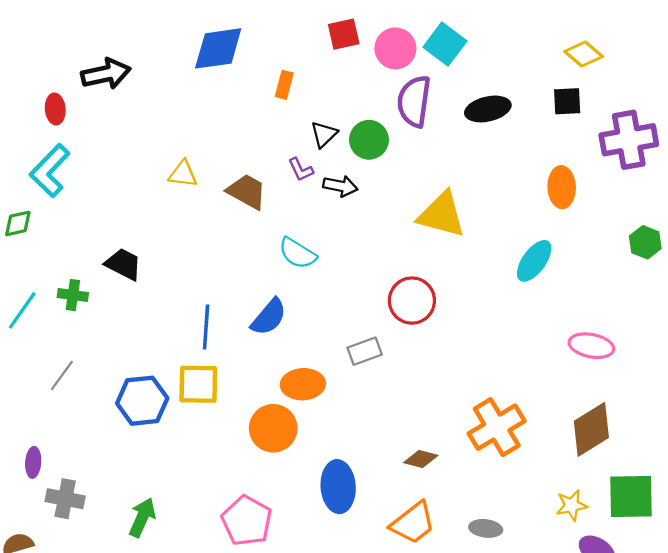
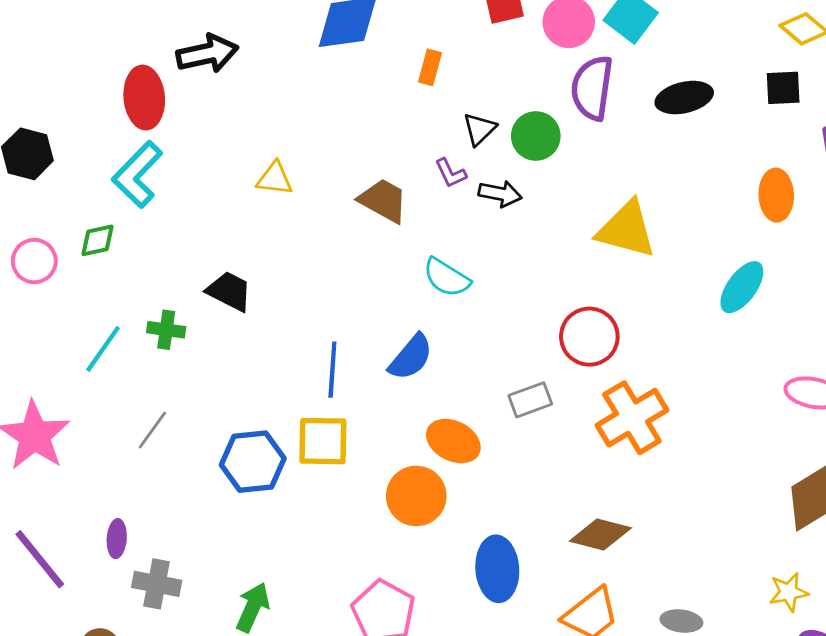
red ellipse: (55, 109) -> (144, 98), size x1.6
yellow triangle: (183, 174) -> (275, 179), moved
orange ellipse: (303, 384) -> (453, 441), turned 30
orange cross: (497, 427) -> (632, 418), moved
brown diamond: (421, 459) -> (600, 534), size x1.4

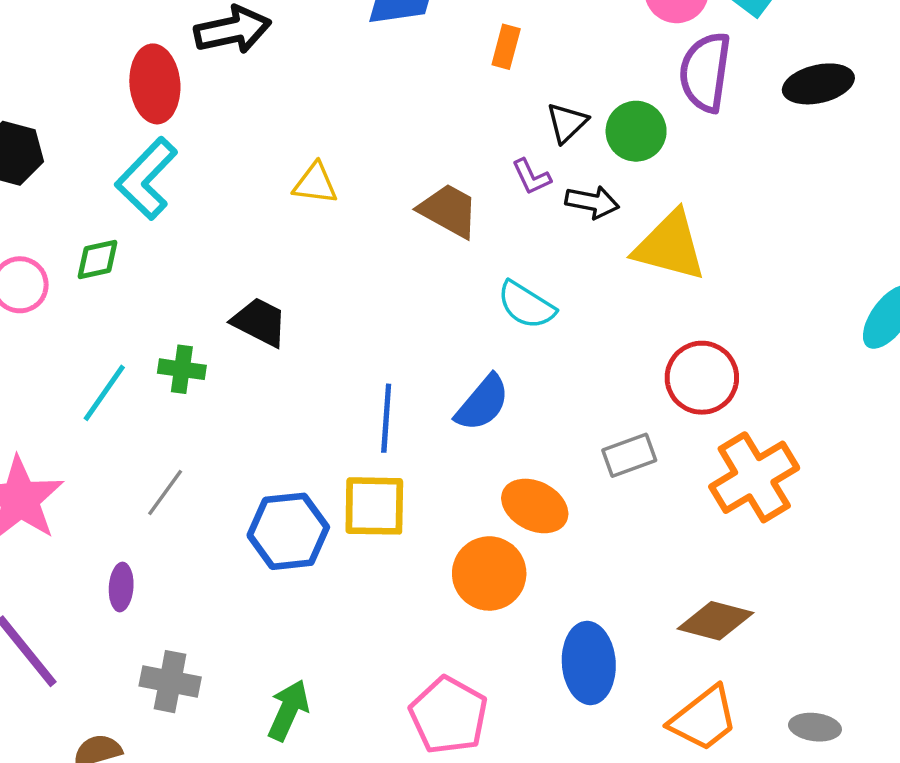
yellow triangle: (626, 229) -> (670, 246), moved
purple ellipse: (117, 539) -> (121, 587), moved

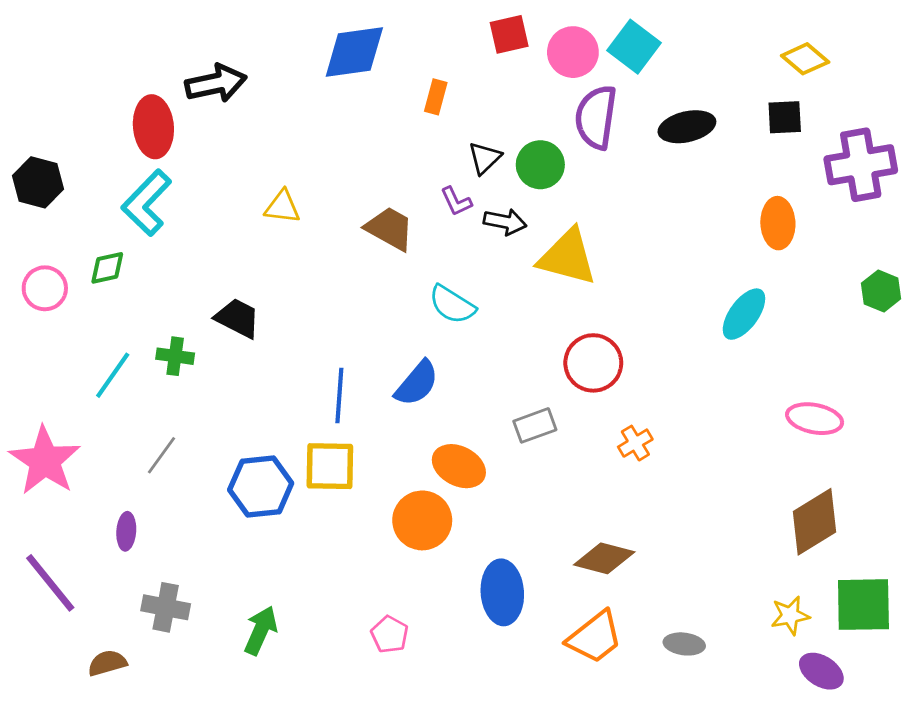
orange cross: (754, 477) -> (635, 443), size x0.5
pink pentagon: (449, 715) -> (390, 634), size x0.6

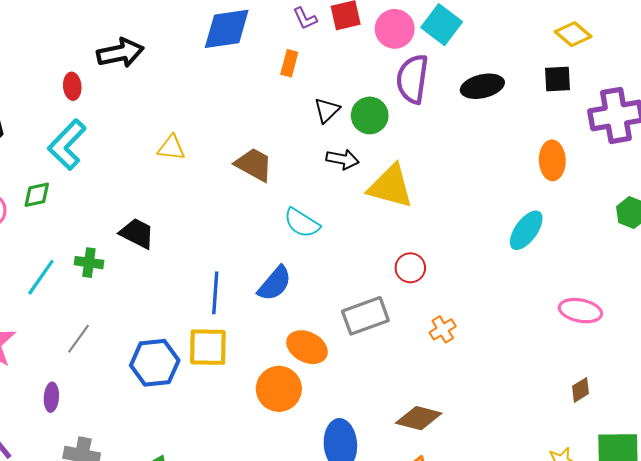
red ellipse: (153, 127) -> (72, 86), size x0.6
purple L-shape: (456, 201) -> (305, 18), moved
red circle: (593, 363) -> (410, 268), size x0.7
gray rectangle: (535, 425) -> (365, 316), size x1.4
brown diamond: (815, 522) -> (580, 390), size x0.5

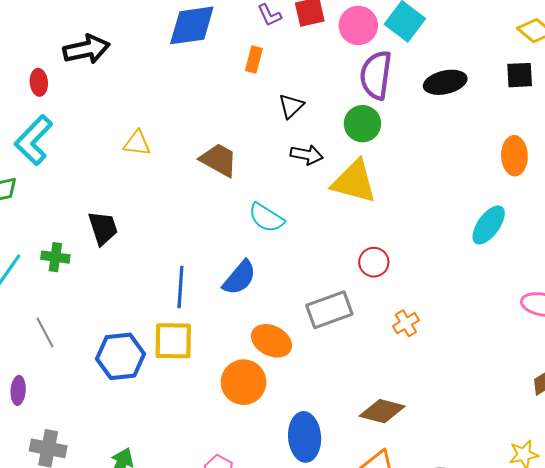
green circle: (370, 115) -> (362, 124), moved
black trapezoid: (137, 233) -> (103, 228), turned 45
gray line: (79, 339) -> (45, 333), turned -64

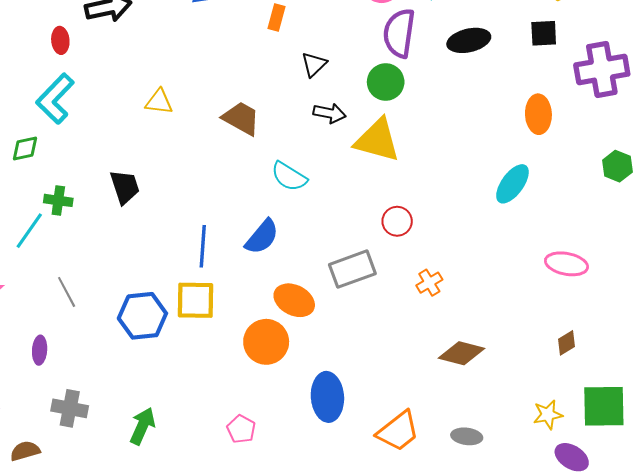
green cross: (55, 257) -> (58, 200), moved
brown diamond: (382, 411) -> (462, 353), moved

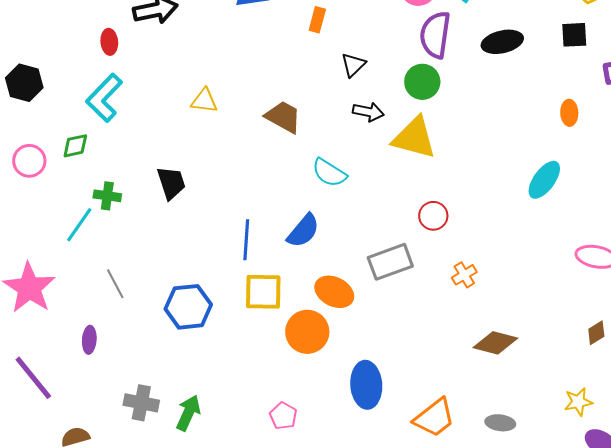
orange ellipse: (538, 114) -> (569, 113), size x0.7
yellow square: (195, 300) -> (263, 292), moved
gray cross: (70, 408) -> (141, 403), moved

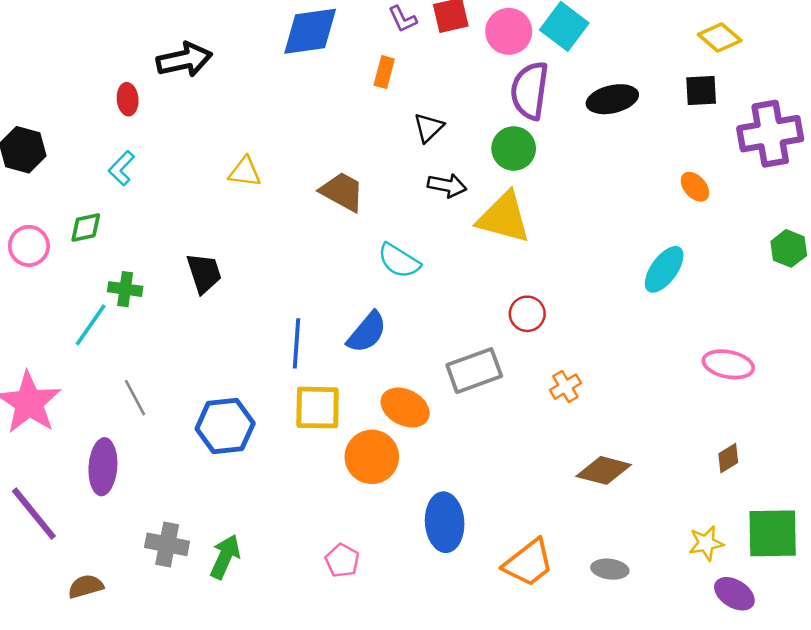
cyan L-shape: (104, 98) -> (121, 168), size x0.6
orange ellipse: (569, 113) -> (695, 187), turned -40
purple ellipse: (89, 340) -> (103, 467), size x1.6

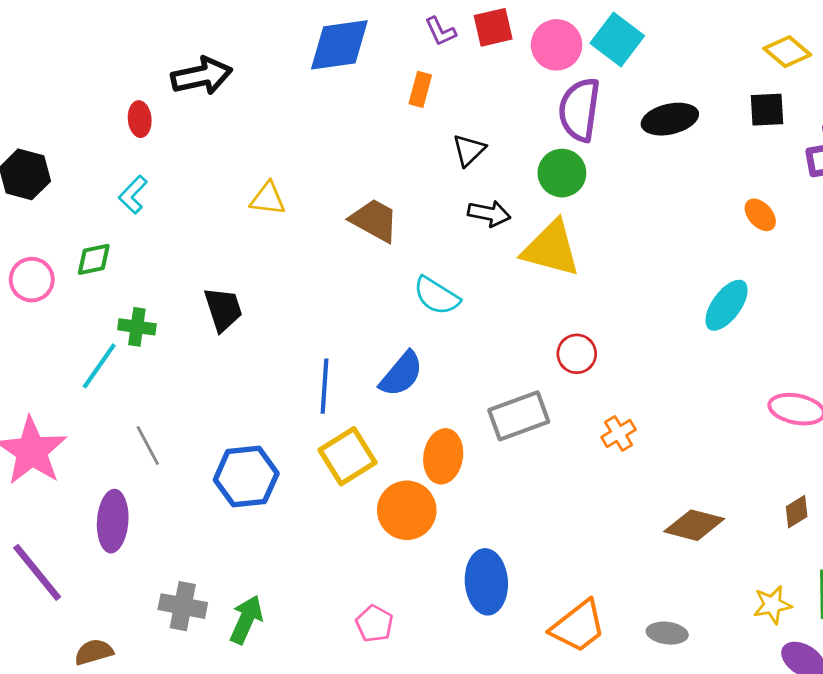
yellow square: (318, 408) -> (347, 456), turned -33
orange ellipse: (405, 408) -> (443, 456), turned 72
brown diamond: (604, 470) -> (694, 525), moved

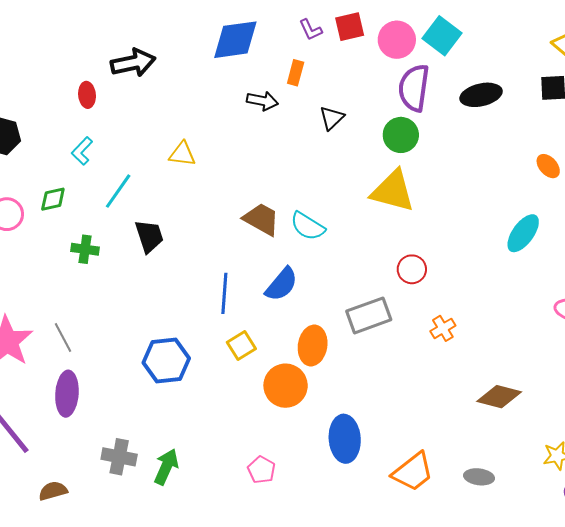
black arrow: (489, 214) -> (262, 101), moved
brown trapezoid: (374, 220) -> (261, 219), moved
cyan line: (99, 366) -> (118, 191), moved
gray line: (148, 446) -> (63, 337), moved
yellow square: (347, 456) -> (241, 346), size x0.7

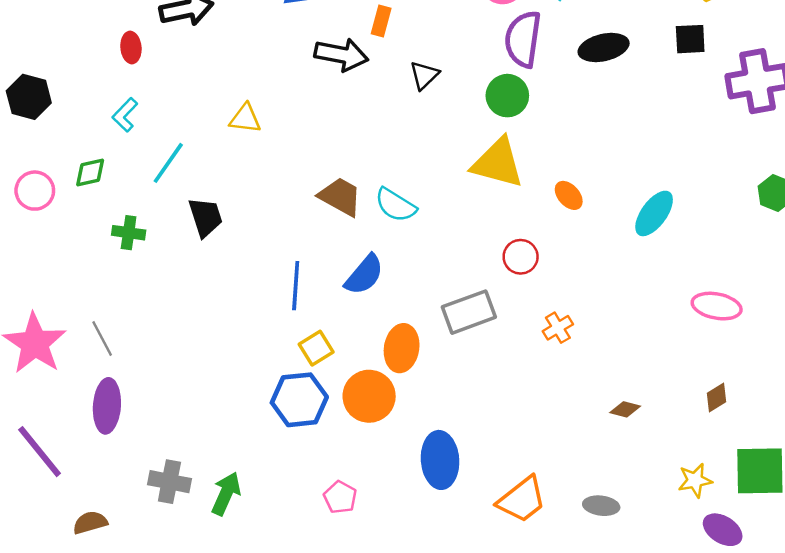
black arrow: (262, 101) -> (341, 55), size x1.4
orange ellipse: (548, 166) -> (569, 195), moved
blue hexagon: (166, 361) -> (299, 400), moved
brown diamond: (499, 397) -> (625, 409), size x0.6

